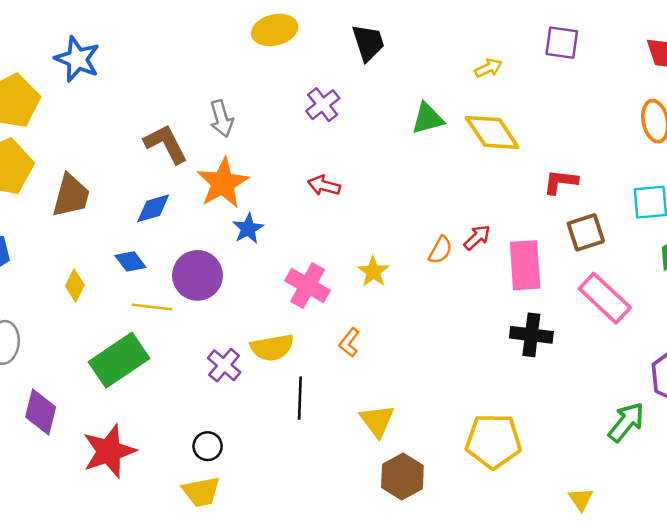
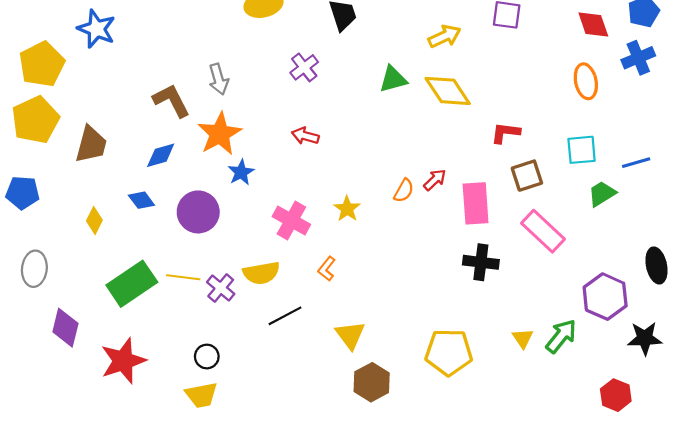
yellow arrow: (488, 68) -> (444, 36), size x1.4
yellow line: (152, 307) -> (183, 277), moved
black line: (300, 398) -> (285, 316), turned 60
yellow triangle: (581, 499) -> (523, 338), moved

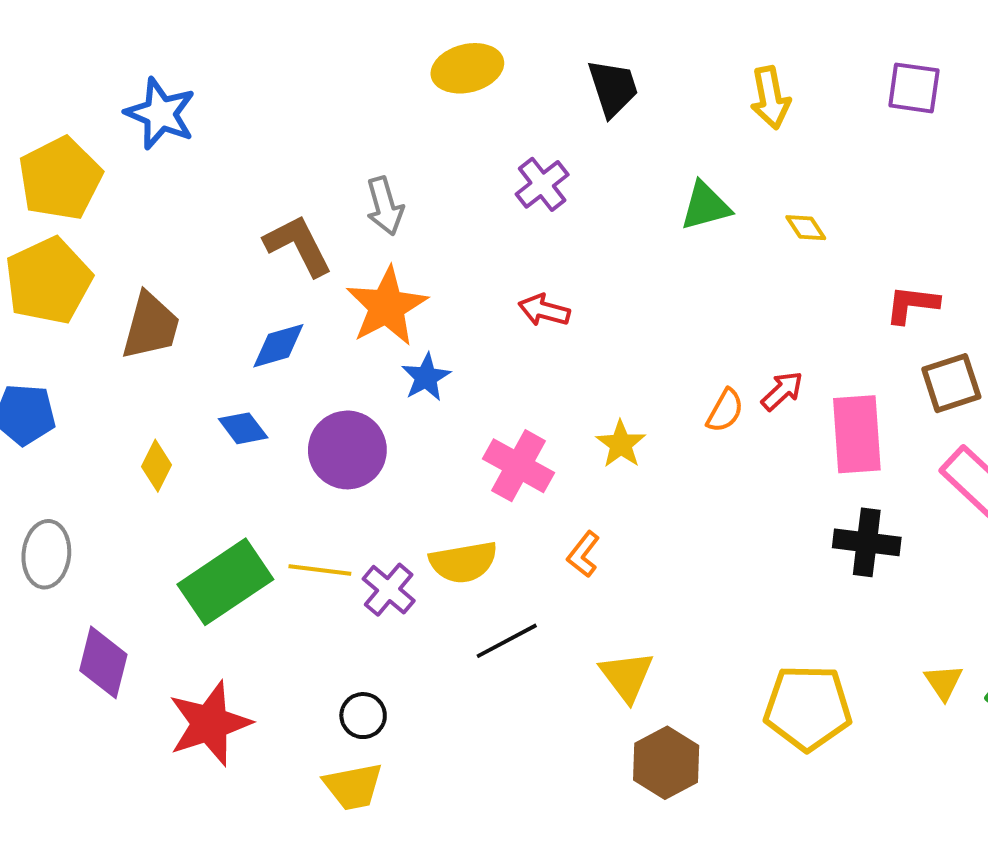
yellow arrow: (444, 36) -> (770, 98), moved, turned 104
yellow diamond: (448, 91) -> (806, 228), size x0.5

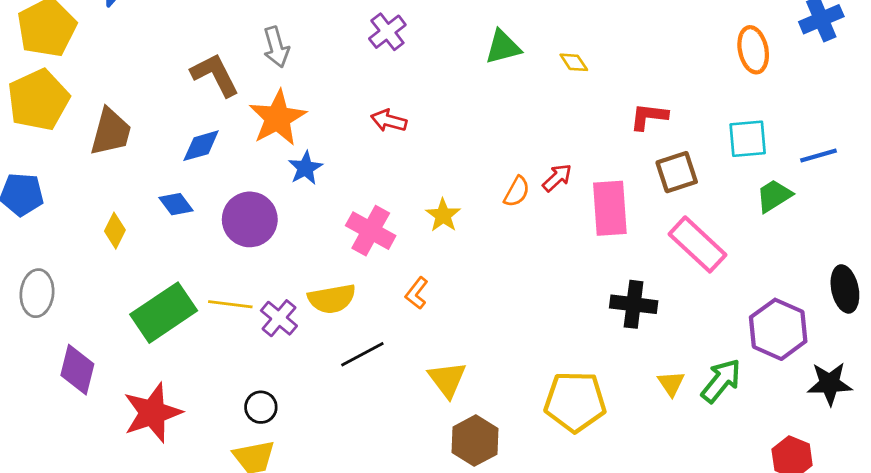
black cross: (867, 542) -> (634, 304), moved

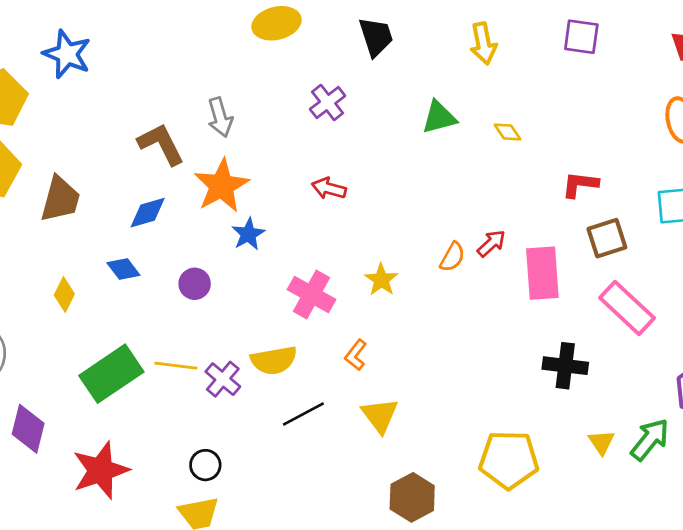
purple circle: (250, 219) -> (195, 284), size x0.6
yellow triangle: (447, 379) -> (380, 415), moved

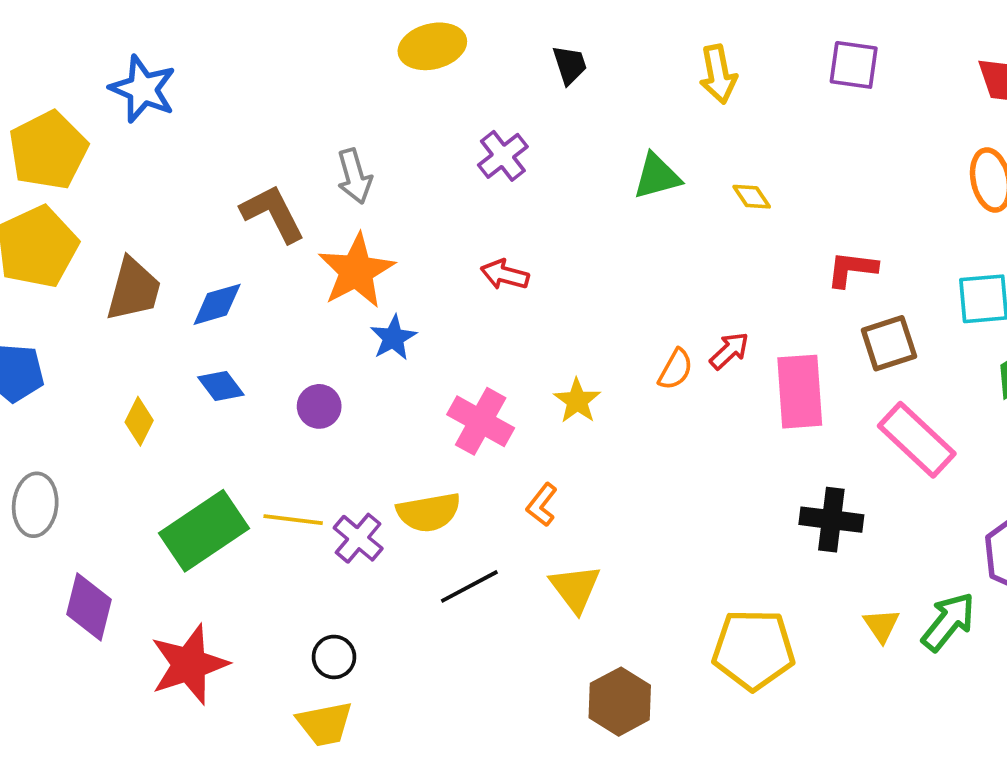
black trapezoid: (376, 37) -> (570, 65), size x0.7
blue diamond: (148, 213) -> (217, 304), moved

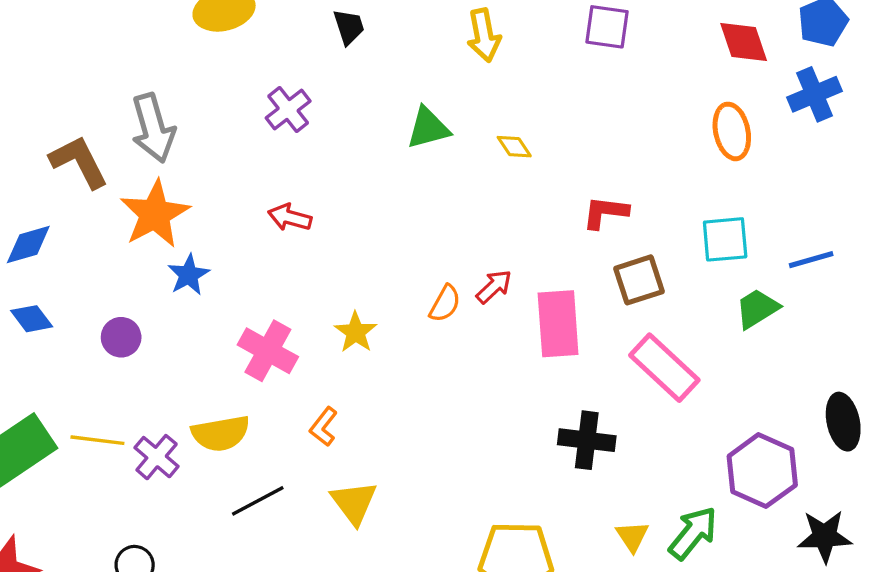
gray arrow: (354, 176) -> (153, 128), size x1.4

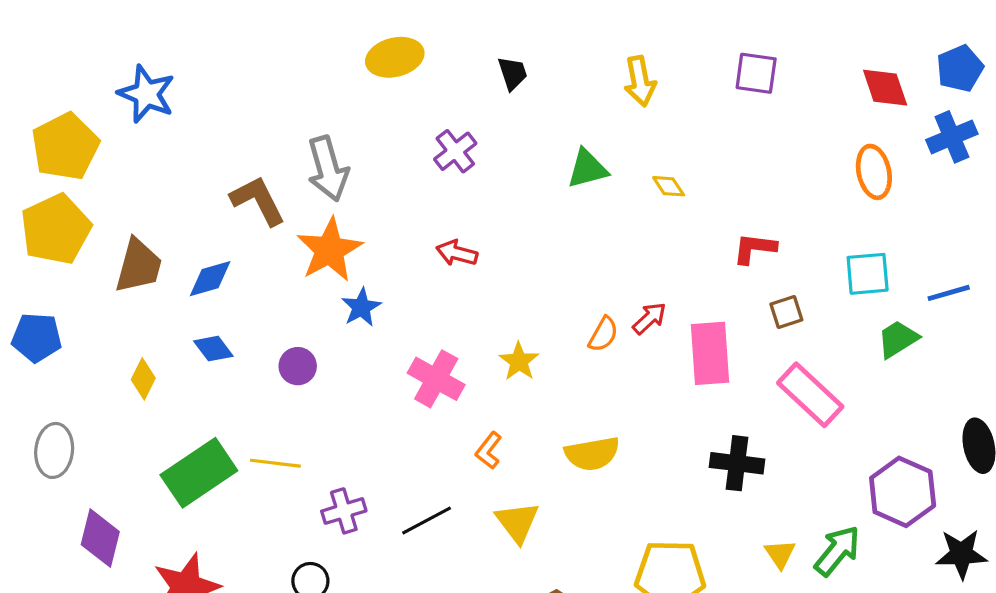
brown square: (639, 280) -> (786, 312), size x0.7
yellow semicircle: (221, 433) -> (592, 454), moved
purple cross: (157, 457) -> (344, 511), moved, turned 33

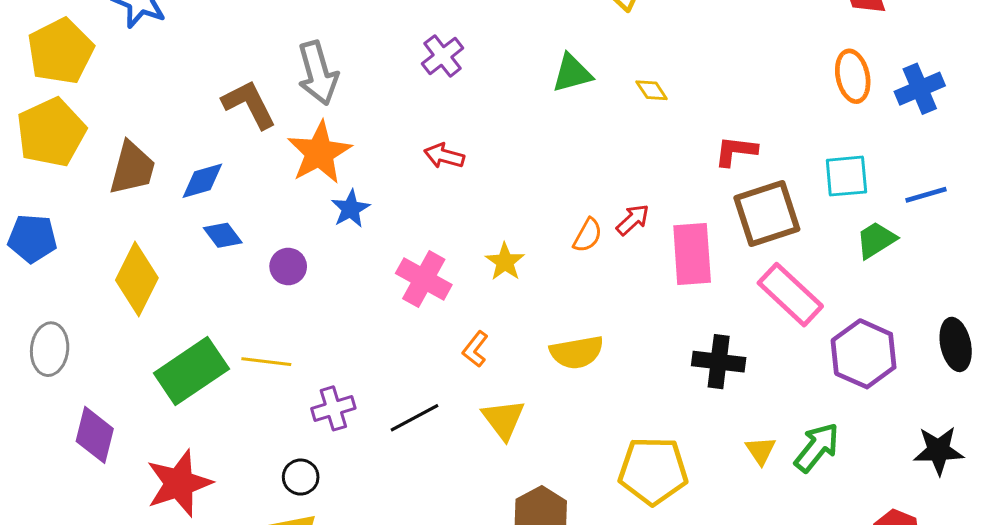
blue cross: (952, 137) -> (920, 89), moved
brown square: (786, 312) -> (767, 213), size x2.0
blue diamond: (213, 349) -> (223, 235), moved
yellow diamond: (143, 379) -> (137, 279), size x1.8
purple hexagon: (903, 492) -> (864, 354), moved

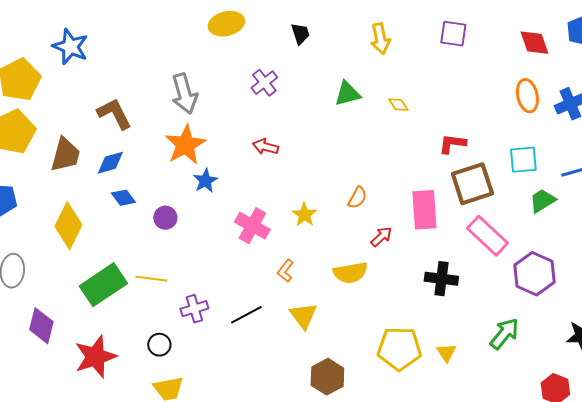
brown L-shape: (249, 104) -> (114, 114), moved
red arrow: (633, 220) -> (381, 237), moved
yellow triangle: (761, 451) -> (446, 353), moved
black circle: (301, 477) -> (159, 345), moved

